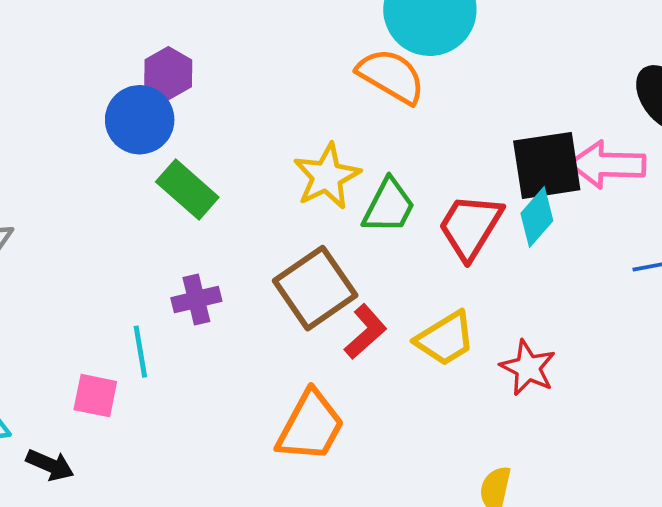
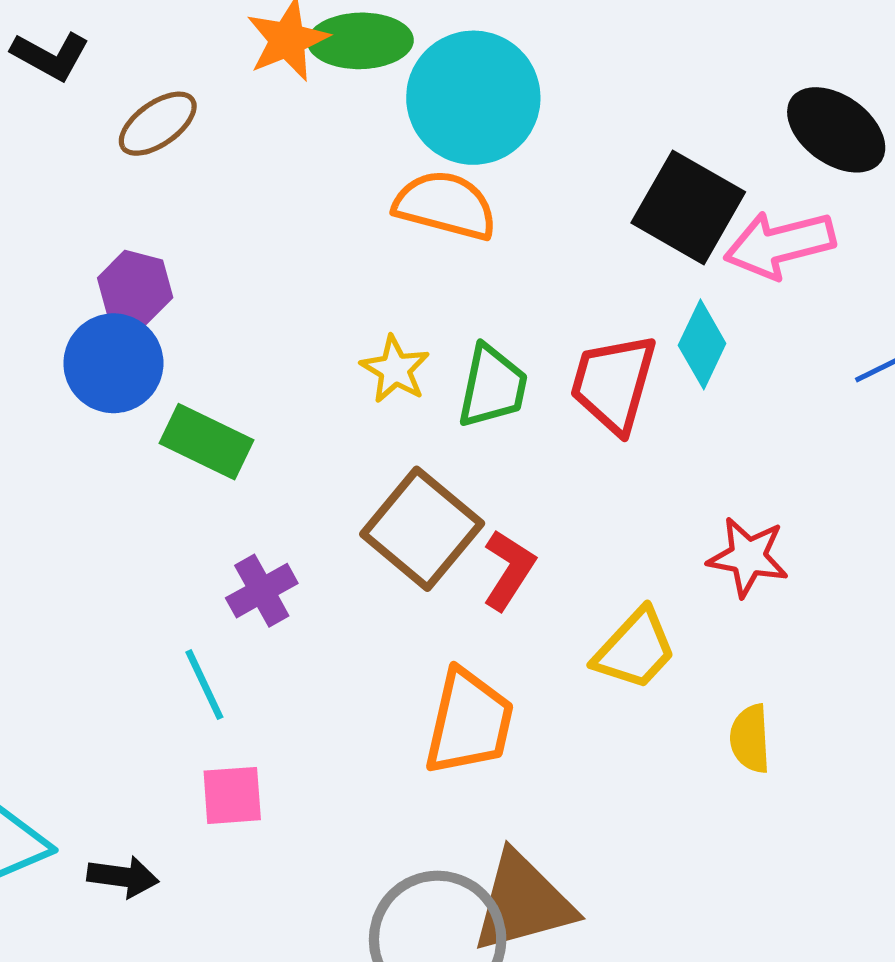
black square: (547, 165) -> (688, 207), moved, turned -36
yellow star: (327, 176) -> (395, 369), size x0.7
yellow trapezoid: (445, 339) -> (635, 649), moved
pink square: (95, 396) -> (232, 795), moved

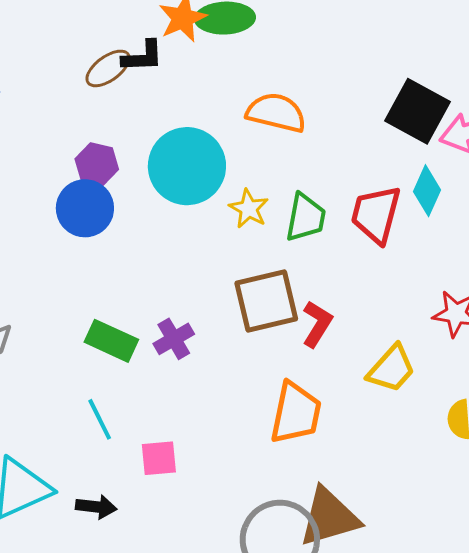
black L-shape: (50, 56) -> (143, 56), moved, turned -30
cyan circle: (473, 98) -> (187, 166), moved
green rectangle: (207, 442) -> (111, 341), moved
brown square: (422, 529) -> (266, 301), turned 38
cyan line: (204, 685) -> (100, 419), moved

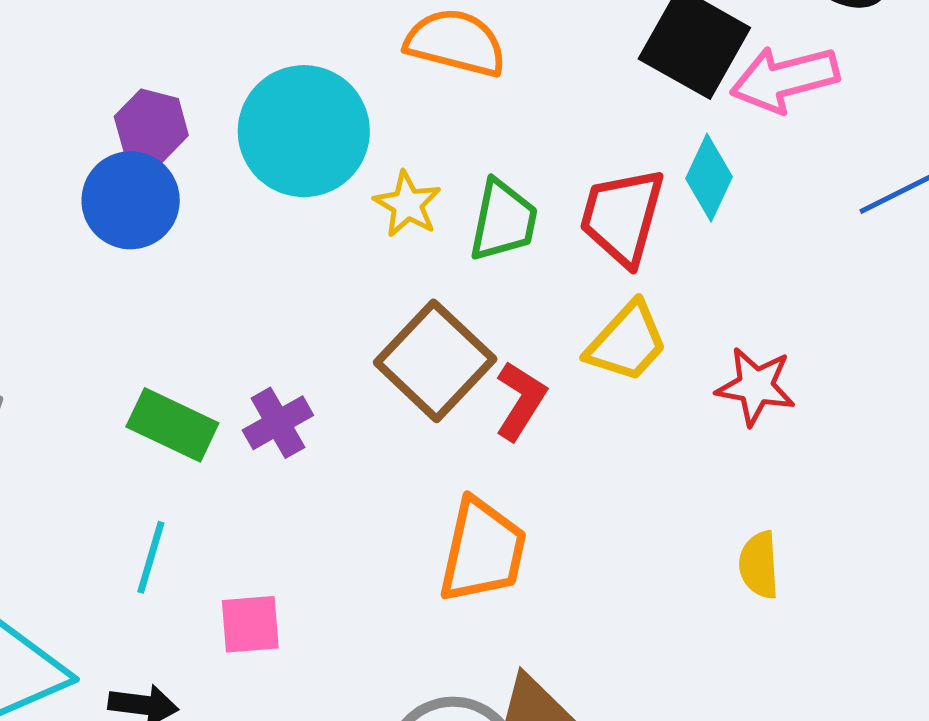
brown square: (266, 301) -> (435, 361), turned -34
yellow trapezoid: (391, 369) -> (627, 342), moved
cyan line: (100, 419) -> (151, 557), turned 42

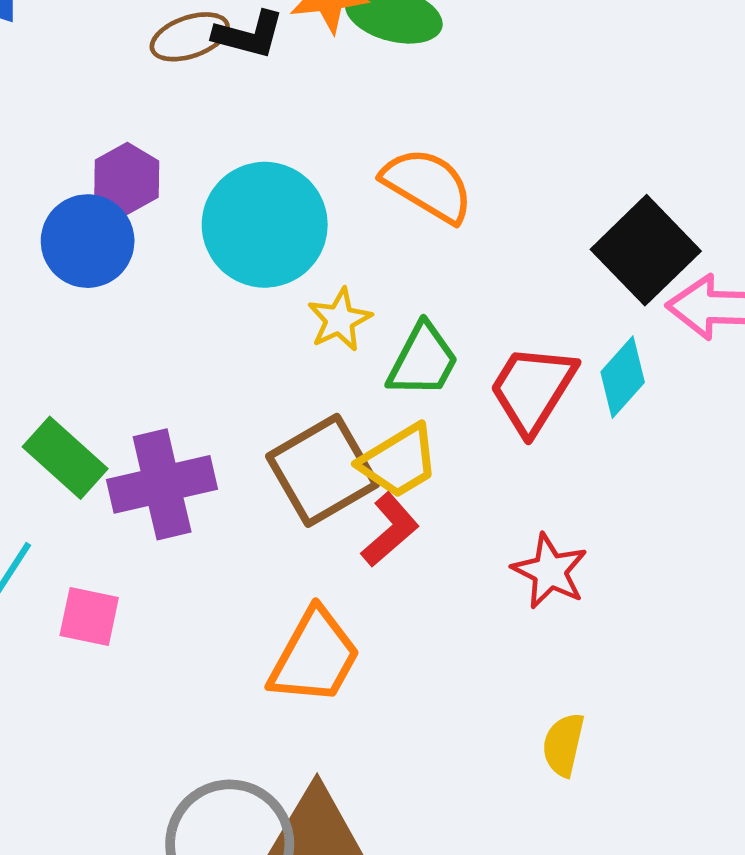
yellow trapezoid: (627, 342) -> (399, 461), moved
red star: (756, 386) -> (550, 571), moved
purple cross: (278, 423) -> (162, 484), size x1.6
pink square: (250, 624) -> (89, 617), moved

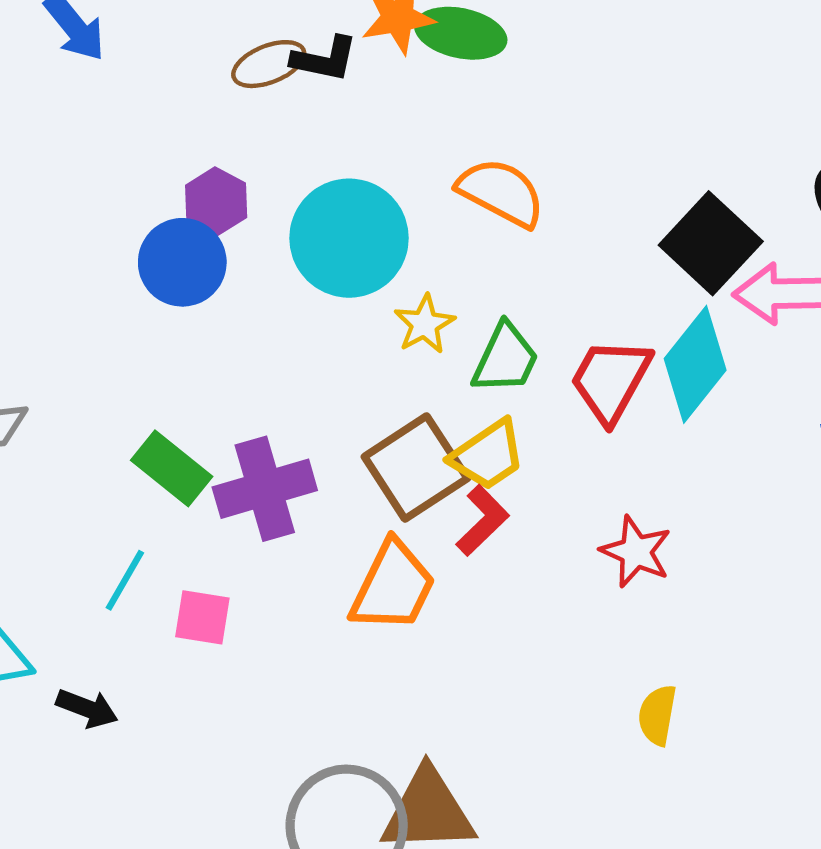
cyan diamond: (623, 377) -> (695, 364), size x1.5
orange trapezoid: (315, 657) -> (393, 586), moved

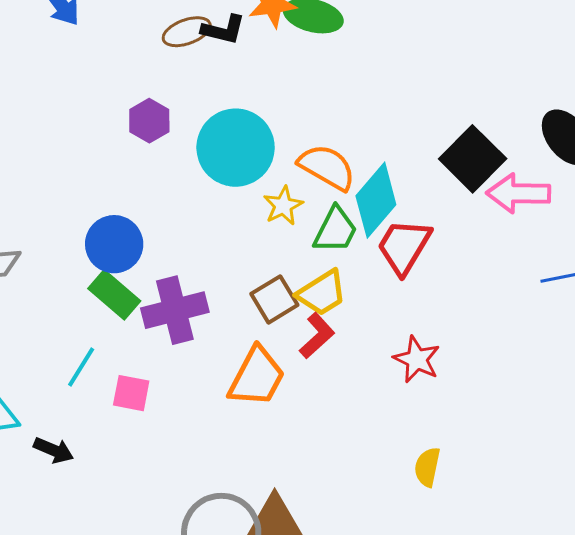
orange semicircle: (501, 192) -> (327, 167), moved
blue circle: (182, 262) -> (114, 244), moved
cyan diamond: (695, 364) -> (376, 200), moved
brown square: (416, 468) -> (274, 299), size x0.7

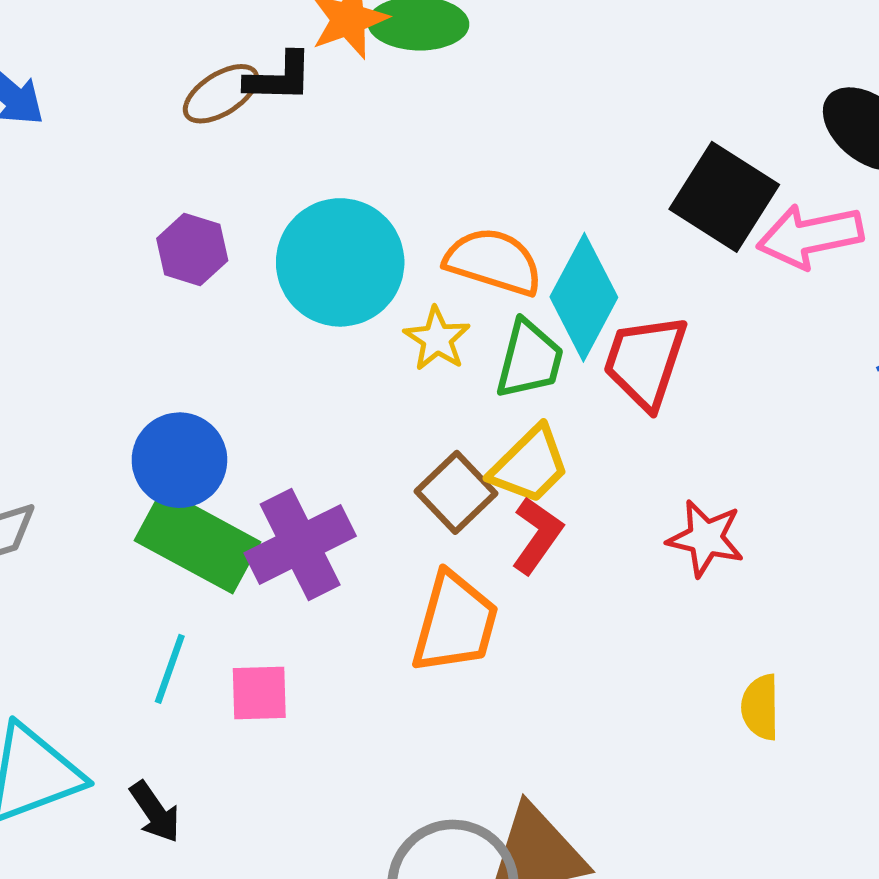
green rectangle: (114, 295) -> (198, 541), size x1.4
black arrow: (54, 450) -> (155, 812), turned 45

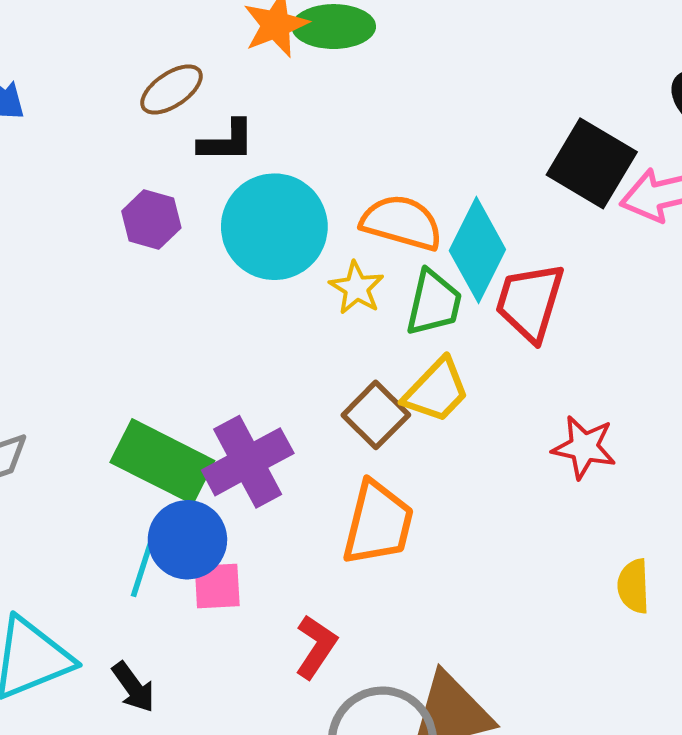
black L-shape: (279, 78) -> (227, 141), moved
blue circle: (179, 460) -> (187, 540), moved
red L-shape: (537, 535) -> (316, 647), moved

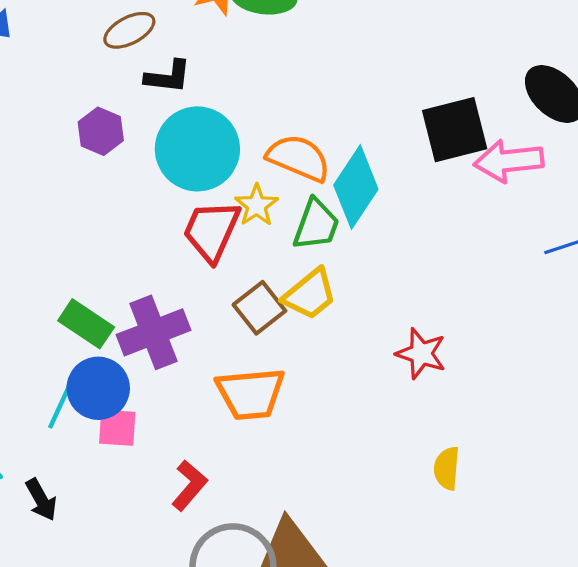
black square: (592, 163) -> (455, 130), turned 38
red trapezoid: (530, 302) -> (212, 231), moved
green rectangle: (162, 461) -> (86, 324), size x0.7
orange trapezoid: (378, 523) -> (251, 394), turned 64

